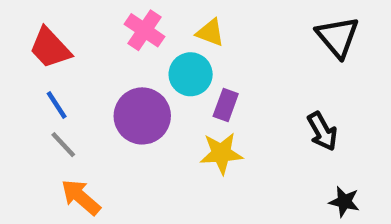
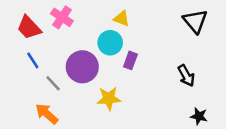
pink cross: (144, 30) -> (62, 17), moved
gray line: (63, 145) -> (53, 83), moved
yellow star: (221, 153) -> (109, 99), moved

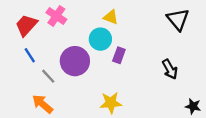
red trapezoid: (29, 27) -> (26, 25), turned 85
yellow star: (109, 99) -> (111, 103), moved
black star: (199, 116) -> (193, 106), moved

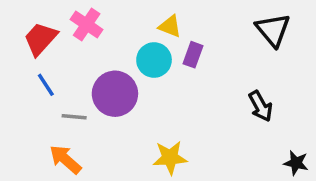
purple rectangle: (119, 55) -> (193, 55), moved
gray line: (48, 76) -> (74, 117), turned -42

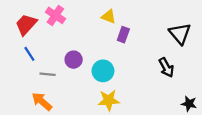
black triangle: (273, 30) -> (180, 34), moved
cyan circle: (154, 60) -> (103, 71), moved
purple circle: (115, 94) -> (74, 60), size x0.6

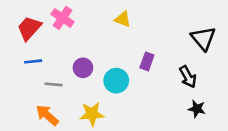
purple rectangle: (123, 35) -> (147, 61), moved
blue line: (29, 54) -> (33, 61), turned -63
yellow star: (109, 100) -> (92, 114), moved
black star: (189, 104) -> (197, 109), moved

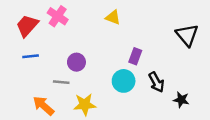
black arrow: (188, 77) -> (156, 82), moved
cyan circle: (116, 81) -> (124, 81), moved
gray line: (54, 84) -> (61, 82), moved

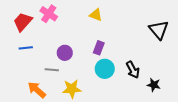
purple rectangle: (135, 56) -> (99, 48), moved

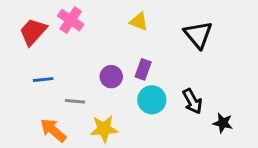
black triangle: (159, 30) -> (198, 35), moved
blue line: (26, 48) -> (43, 80), moved
purple circle: (65, 53) -> (111, 77), moved

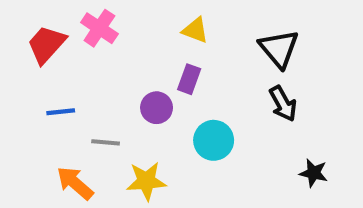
purple rectangle: (143, 69) -> (189, 79), moved
black arrow: (192, 101) -> (283, 104), moved

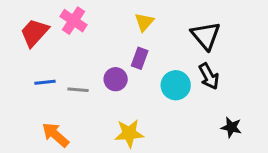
yellow triangle: (195, 30) -> (144, 22), turned 50
cyan circle: (214, 140) -> (176, 85), moved
gray line: (106, 142) -> (78, 90), moved
yellow star: (146, 181) -> (129, 133), moved

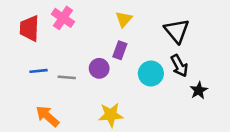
red trapezoid: (34, 33) -> (29, 28), turned -40
black star: (231, 127) -> (199, 90), moved, turned 30

